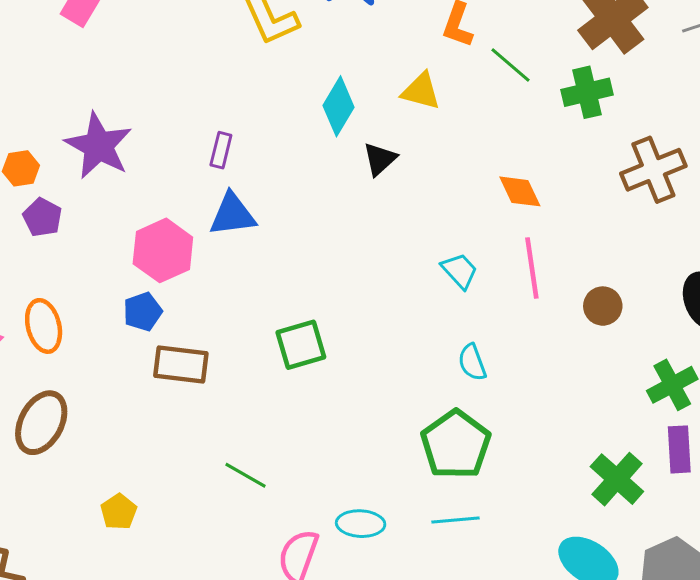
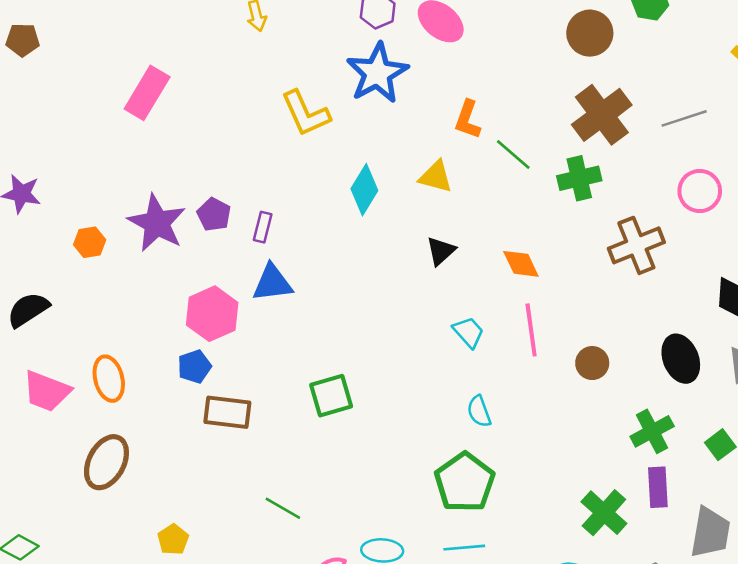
black triangle: (380, 159) -> (441, 251), moved
purple pentagon: (42, 217) -> (214, 214), moved

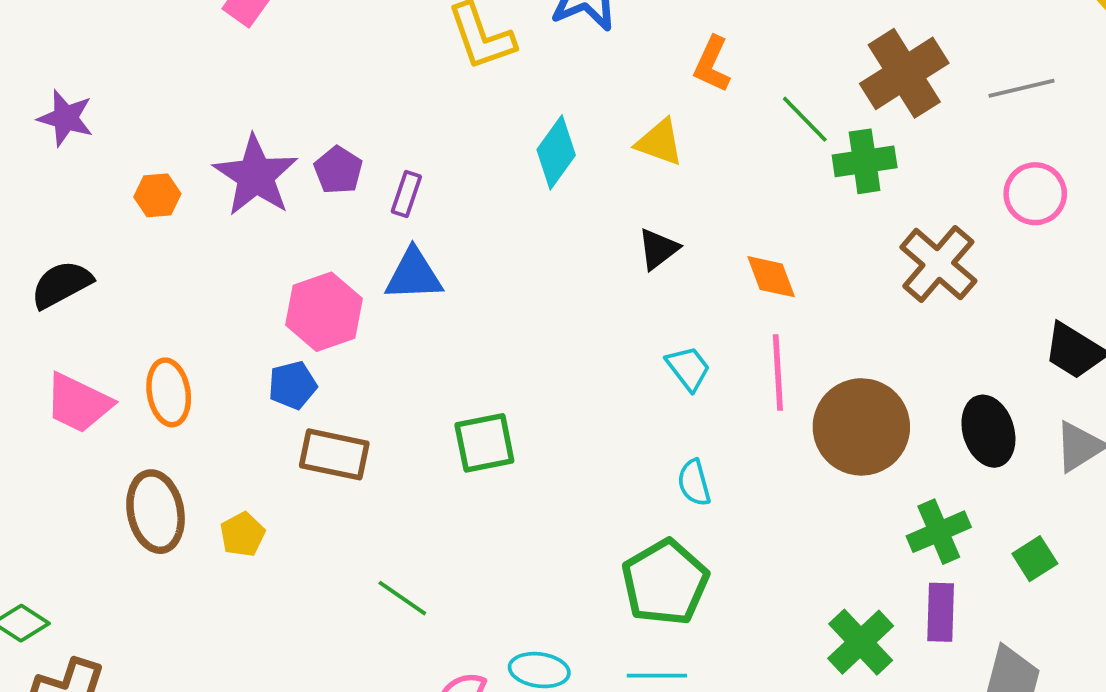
green line: (513, 154) -> (805, 119), moved
brown cross: (636, 245) -> (938, 264), turned -32
brown circle: (592, 363) -> (861, 427), size x2.0
brown ellipse: (106, 462) -> (156, 512), turned -44
yellow pentagon: (173, 539) -> (242, 534), moved

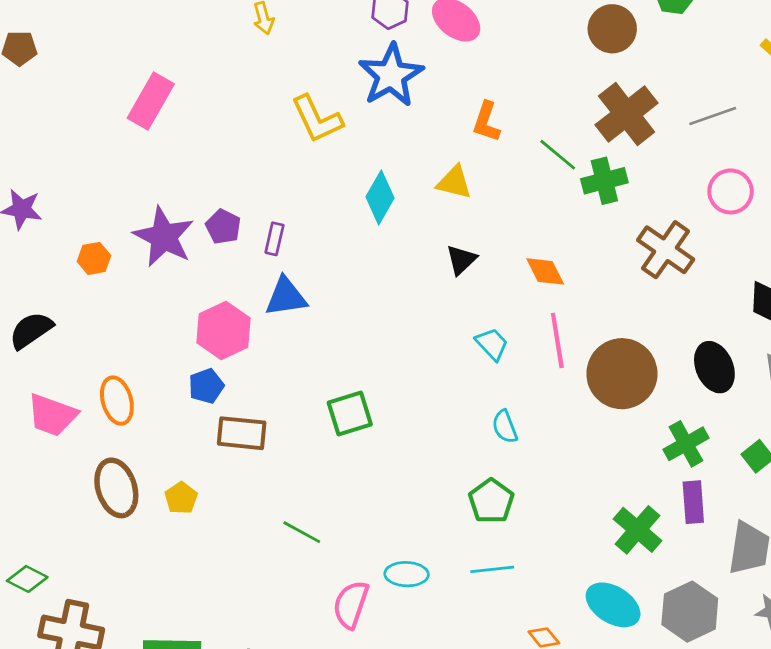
green pentagon: (665, 582) -> (491, 501), size x0.7

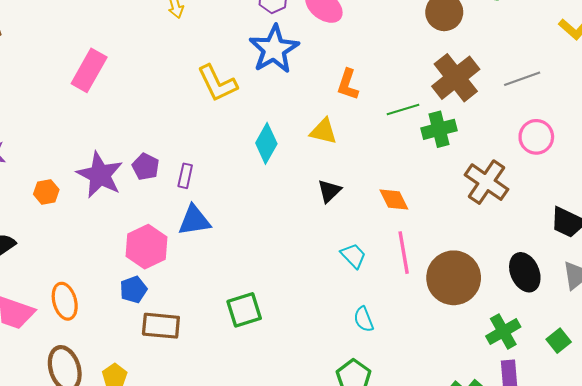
green line: (558, 155) -> (403, 109), turned -56

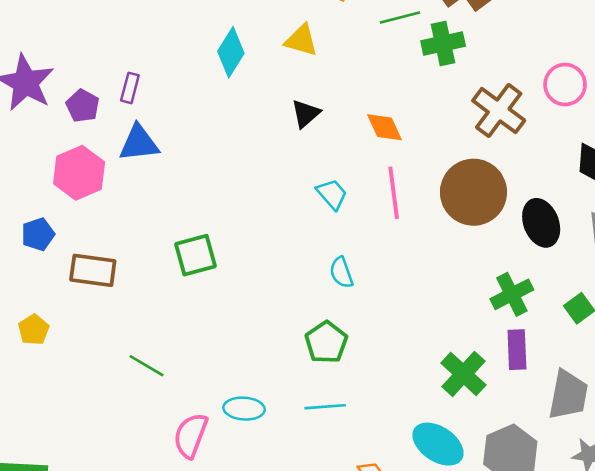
pink circle: (536, 137) -> (565, 85), moved
purple pentagon: (146, 167) -> (83, 106), moved
brown circle: (454, 278) -> (473, 192), moved
blue pentagon: (133, 290) -> (38, 234), moved

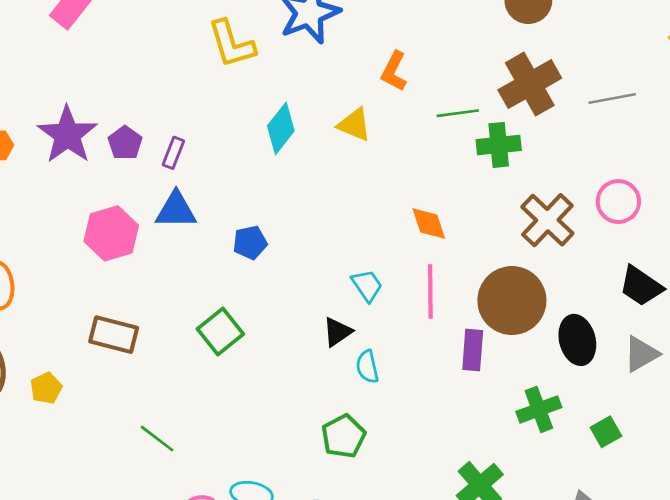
purple pentagon: (83, 106) -> (125, 143), moved
black triangle: (306, 114) -> (337, 332), moved
blue pentagon: (38, 234) -> (250, 243), moved
green square: (196, 255) -> (220, 331), turned -30
purple rectangle: (517, 350) -> (473, 350), moved

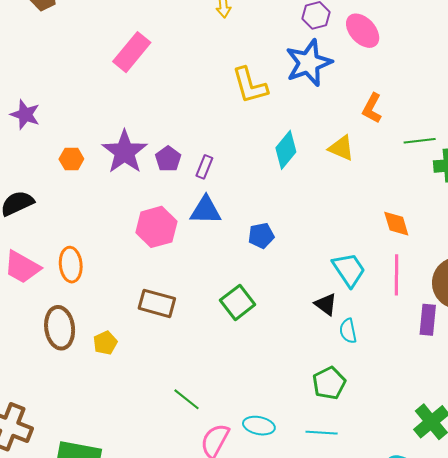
cyan trapezoid: (367, 285) -> (349, 270), size x1.4
black triangle: (337, 332) -> (326, 304), turned -50
green line: (157, 439) -> (186, 399), moved

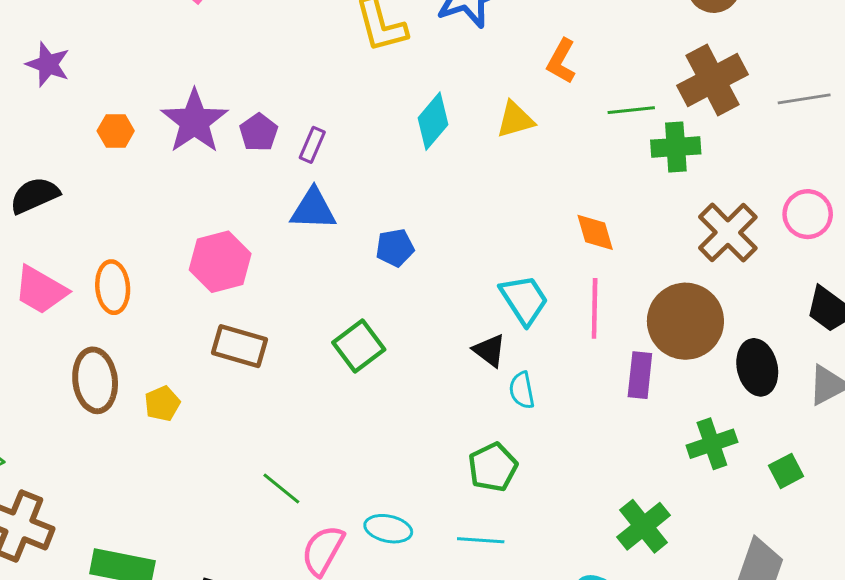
yellow triangle: (341, 148) -> (515, 120), turned -40
pink hexagon: (156, 227) -> (220, 262), moved

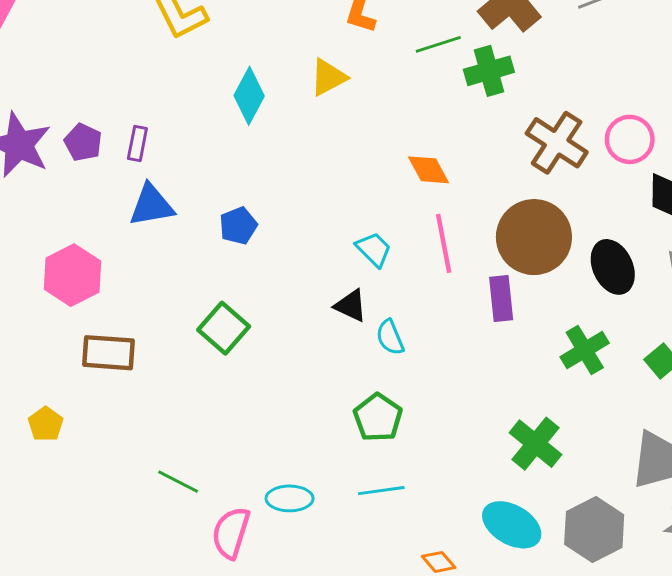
pink circle: (808, 214) -> (630, 139), moved
cyan trapezoid: (524, 300) -> (374, 249), size x0.7

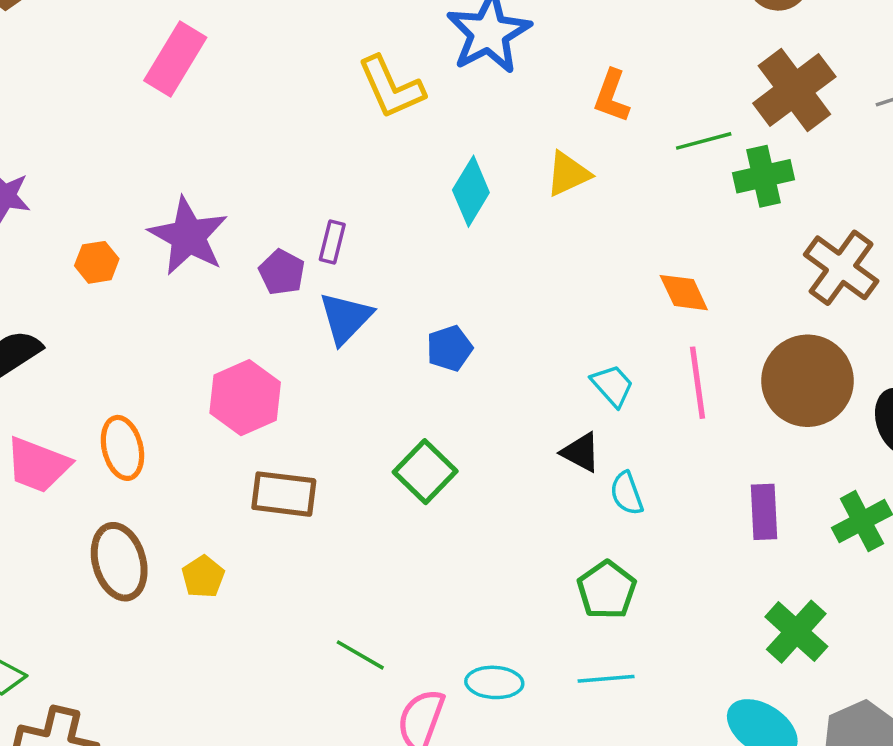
purple pentagon: (83, 142) -> (282, 272), moved
blue triangle: (152, 205) -> (345, 318), turned -39
purple rectangle: (501, 299) -> (764, 512), moved

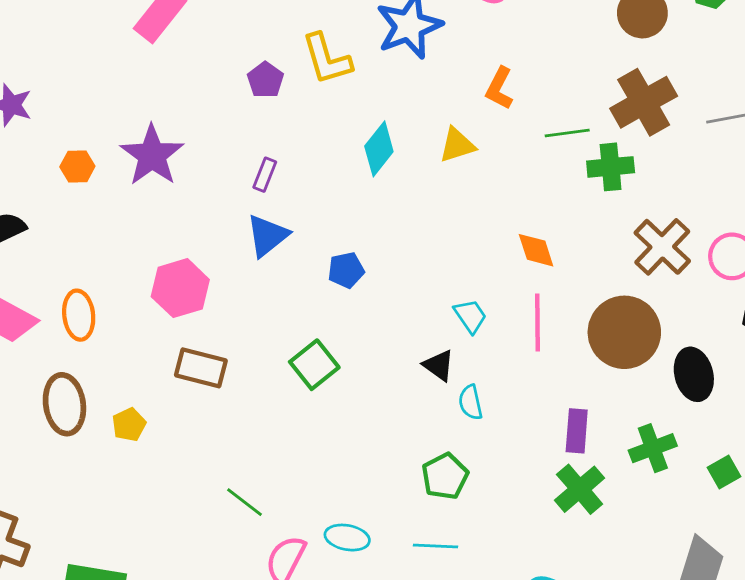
purple pentagon: (282, 272) -> (265, 80), moved
green cross: (796, 632) -> (580, 489), moved

